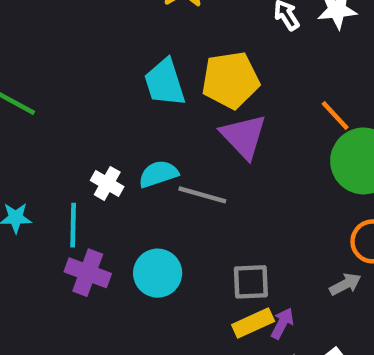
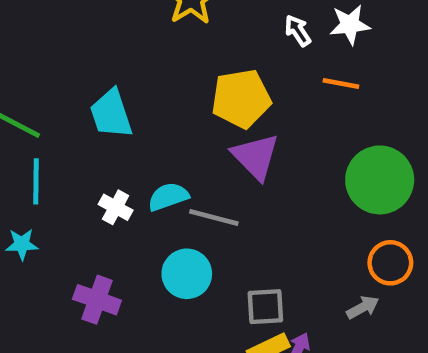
cyan trapezoid: (165, 83) -> (111, 114), moved
orange line: (335, 116) -> (341, 84), moved, turned -36
cyan line: (73, 225) -> (36, 181), moved
cyan circle: (158, 273) -> (187, 274), moved

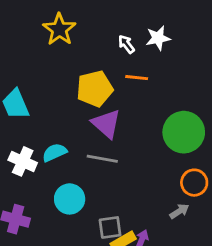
orange line: (341, 84) -> (137, 78), moved
white cross: (116, 207) -> (23, 161), size x1.4
gray line: (214, 218) -> (102, 159), moved
gray square: (265, 307) -> (110, 227), moved

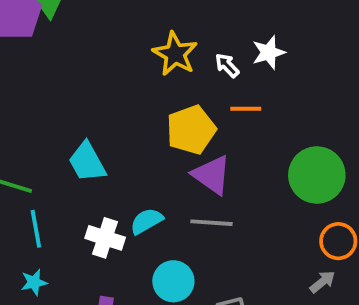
yellow star: (59, 29) -> (175, 54), moved

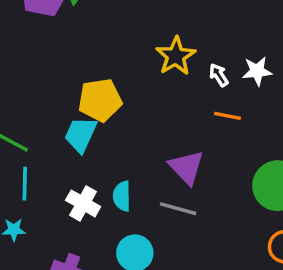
yellow pentagon: (191, 130) -> (100, 100), moved
cyan trapezoid: (87, 162) -> (81, 135), turned 42
cyan semicircle: (146, 221) -> (122, 196), turned -72

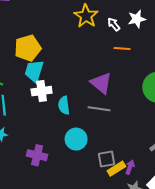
yellow pentagon: (100, 100) -> (28, 48), moved
white cross: (83, 203) -> (42, 91), moved, turned -30

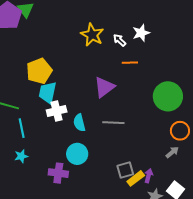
purple triangle: (101, 83) -> (104, 87), moved, turned 50
cyan circle: (76, 139) -> (77, 154), moved

